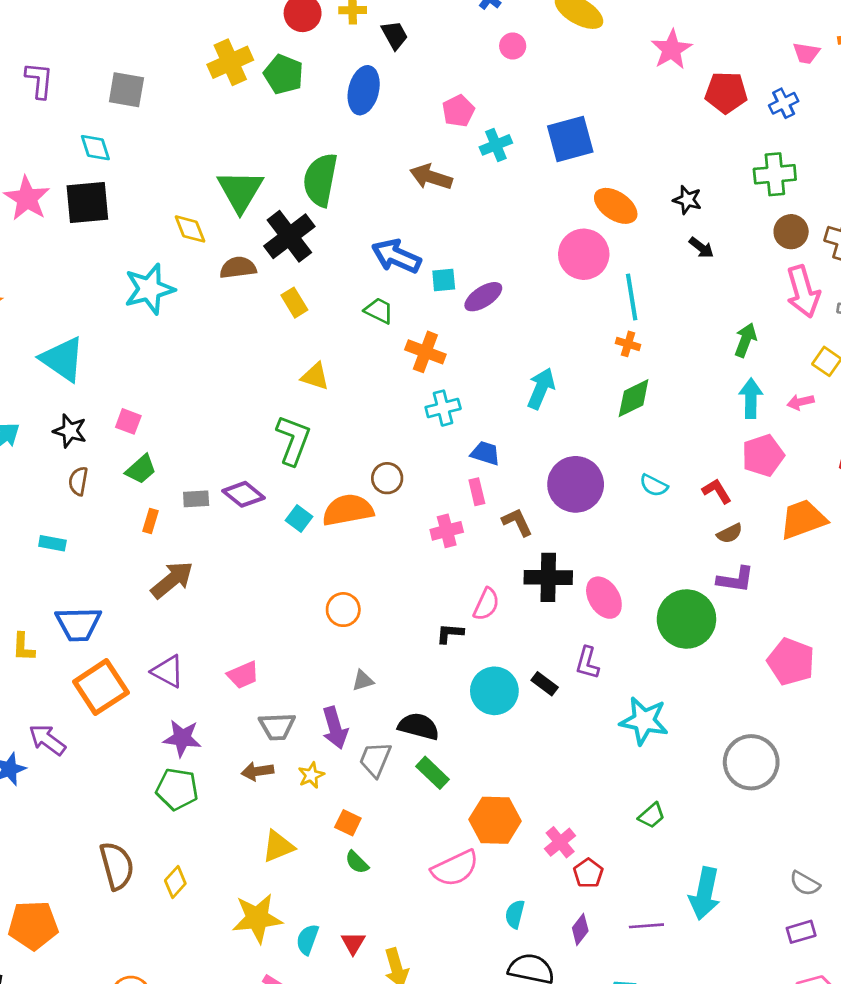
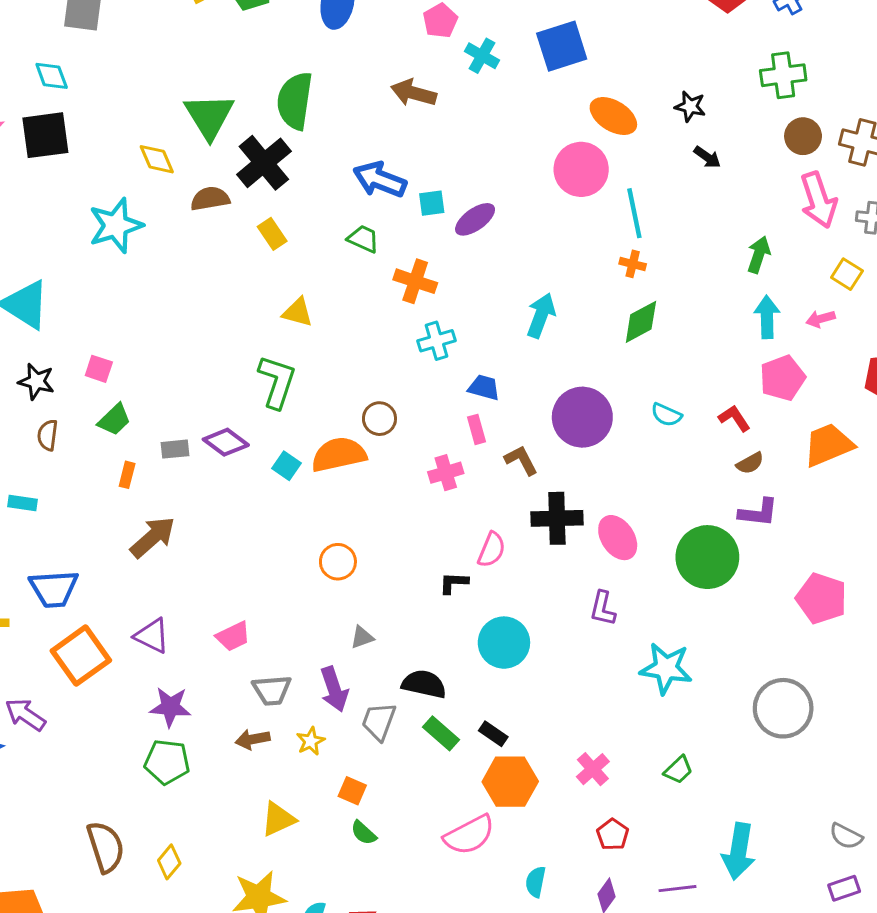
cyan cross: (496, 145) -> (482, 56), turned -36
black rectangle: (545, 684) -> (493, 734), moved
pink cross: (560, 842) -> (593, 769), moved

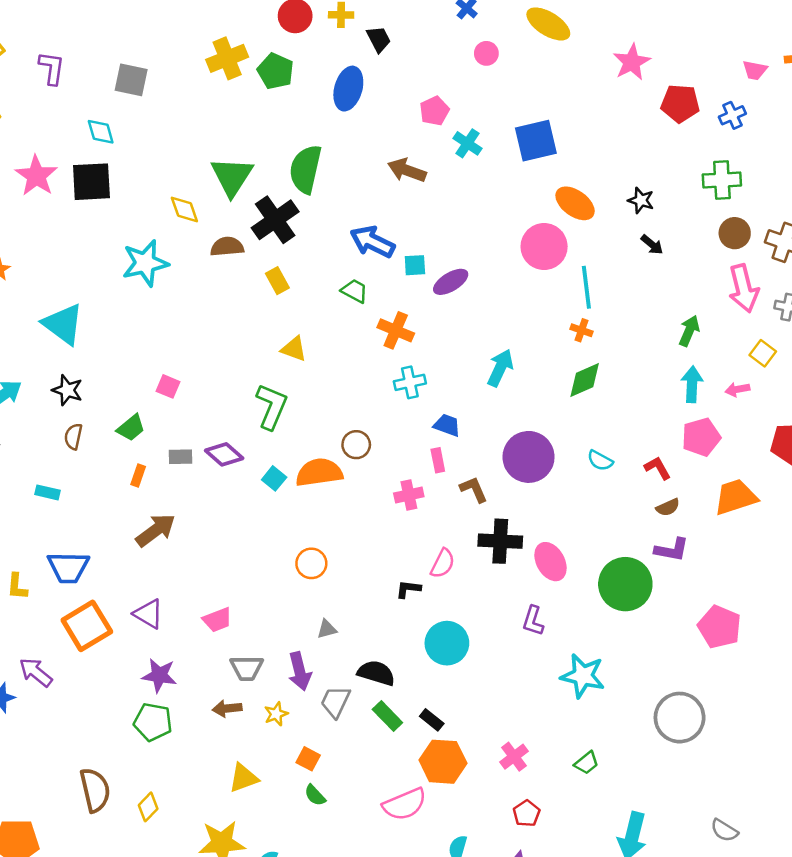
pink square: (99, 369) -> (168, 386), moved

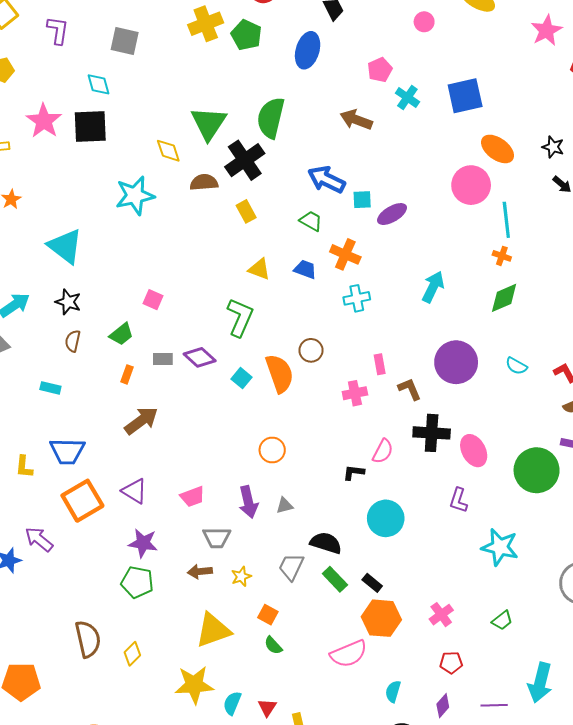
blue trapezoid: (447, 425) -> (305, 269), moved
orange semicircle: (319, 472) -> (280, 373), turned 78
purple arrow: (300, 671) -> (248, 502), moved
yellow triangle: (243, 778) -> (213, 630), size x1.4
red pentagon: (526, 813) -> (451, 663), turned 30

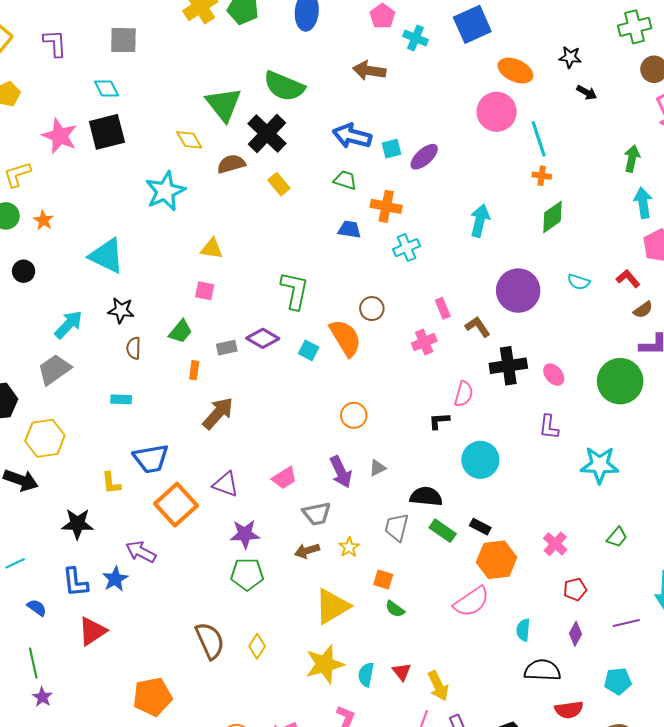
green semicircle: (271, 118) -> (284, 86), turned -69
yellow triangle: (259, 269) -> (212, 249), moved
pink ellipse: (474, 451) -> (554, 375), size x0.7

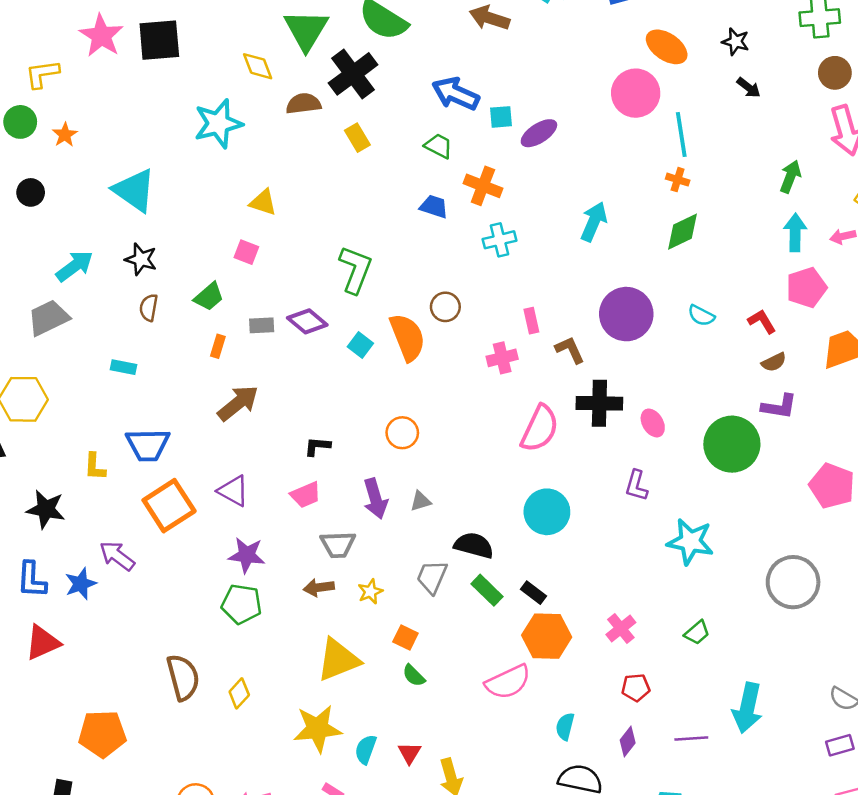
pink semicircle: (464, 394) -> (540, 429), size x1.5
black L-shape: (439, 421) -> (317, 446), moved

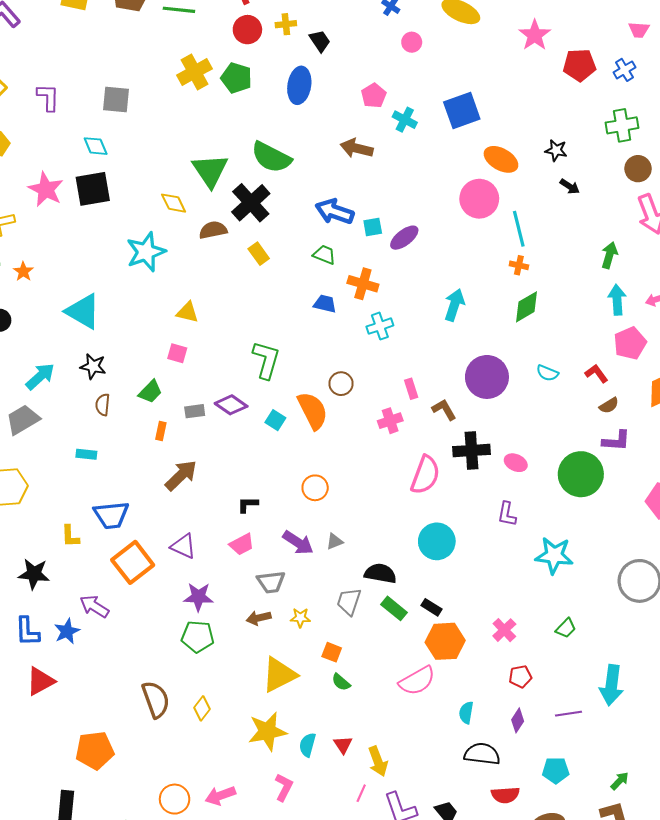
pink ellipse: (653, 423) -> (516, 463), turned -30
purple arrow: (375, 499) -> (298, 543), turned -36
yellow star: (370, 592) -> (300, 618), turned 30

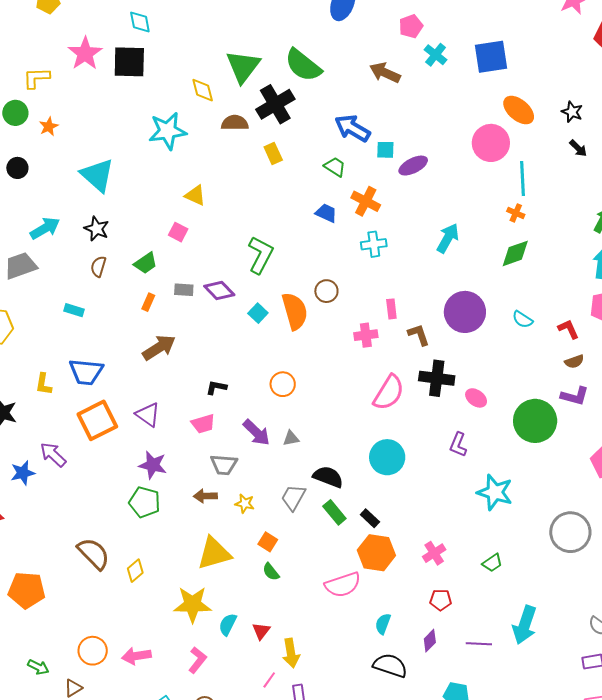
brown semicircle: (156, 699) -> (93, 554), turned -36

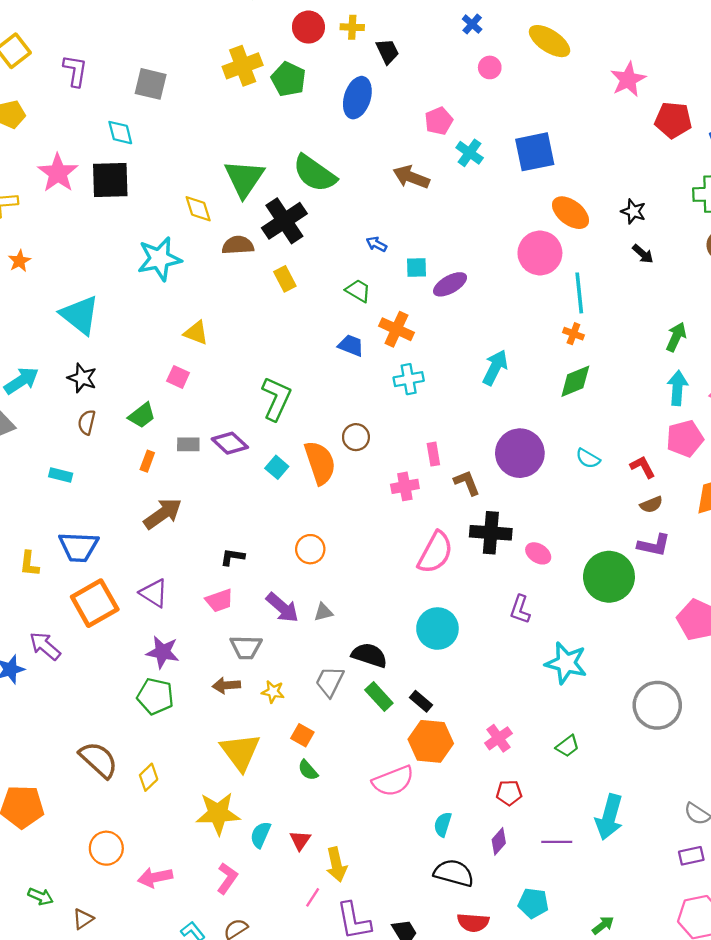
blue arrow: (352, 128) -> (376, 244), size x0.5
yellow triangle: (214, 553) -> (240, 752), turned -48
orange circle: (93, 651) -> (106, 848), moved

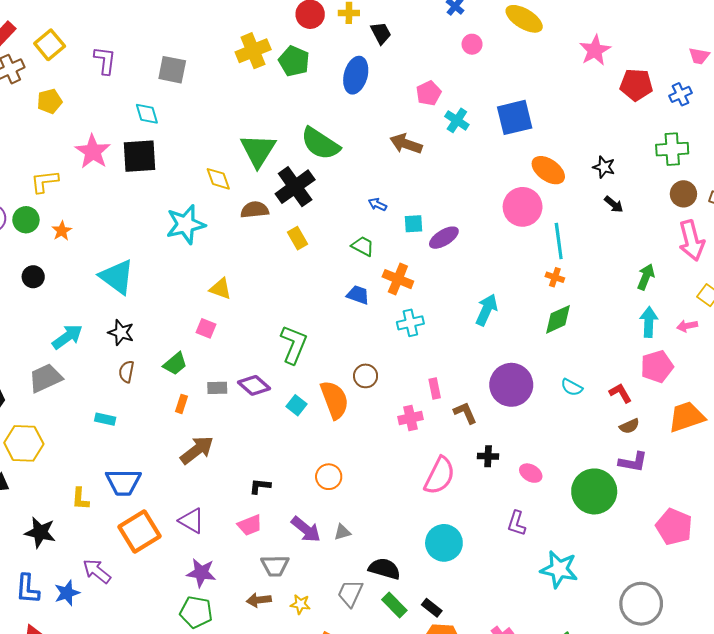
black cross: (491, 533) -> (488, 456), size x0.6

